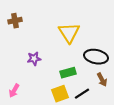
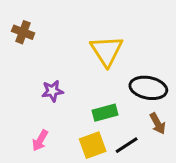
brown cross: (15, 21) -> (23, 32), turned 32
pink arrow: (14, 91) -> (40, 140), moved

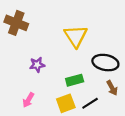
brown cross: (23, 32) -> (16, 23), size x1.5

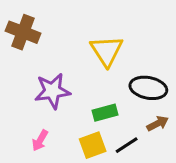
purple star: (37, 65) -> (52, 91), size x1.6
brown arrow: (112, 88) -> (158, 123), turned -88

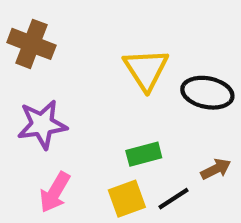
black ellipse: (148, 88) -> (207, 93), moved
purple star: (52, 91) -> (42, 124), moved
pink arrow: (40, 140) -> (55, 192), size x1.4

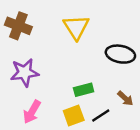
yellow triangle: (146, 69) -> (76, 27), moved
brown arrow: (216, 169) -> (125, 98), turned 70

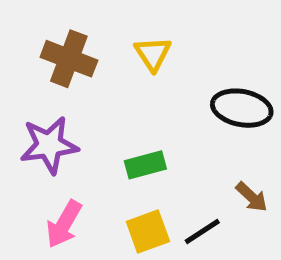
brown cross: (18, 26) -> (69, 59), moved
yellow triangle: (76, 27) -> (153, 54), size x0.7
green rectangle: (84, 90) -> (145, 165), moved

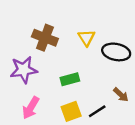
yellow triangle: (153, 54) -> (86, 38), moved
brown cross: (69, 59) -> (45, 38), moved

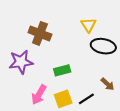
yellow triangle: (86, 38) -> (88, 25), moved
pink arrow: (31, 108) -> (39, 95), moved

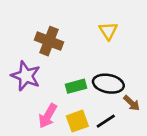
black ellipse: (103, 46) -> (108, 84), moved
purple star: (21, 62) -> (26, 76), turned 30

